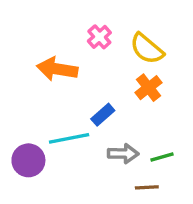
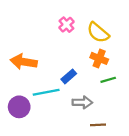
orange arrow: (57, 69) -> (24, 62), moved
orange cross: (149, 88) -> (99, 58), turned -30
green line: (162, 157) -> (108, 80), moved

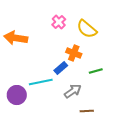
orange cross: (99, 58) -> (74, 53), moved
orange arrow: (24, 62) -> (16, 38), moved
gray arrow: (82, 102) -> (73, 91), turned -36

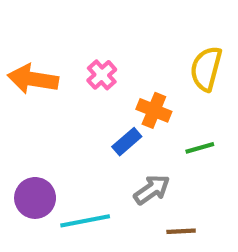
pink cross: (59, 22) -> (102, 75), moved
yellow semicircle: (87, 29) -> (206, 69), moved, turned 65
cyan line: (41, 82) -> (85, 221), moved

